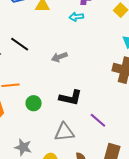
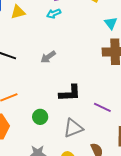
green circle: (34, 103) -> (40, 117), moved

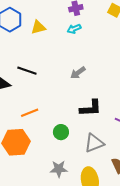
gray arrow: (48, 57) -> (78, 73), moved

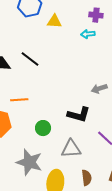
gray arrow: (78, 73) -> (99, 89), moved
gray star: (59, 169) -> (29, 162), size x1.5

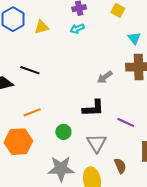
gray triangle: (71, 149) -> (97, 143), turned -40

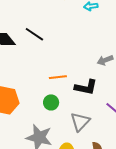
orange line: (32, 112) -> (58, 77), moved

